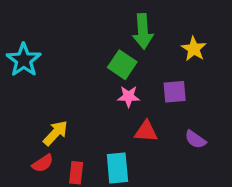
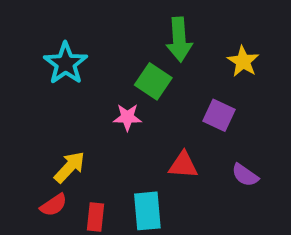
cyan star: (24, 60) -> (66, 63), moved
purple square: (175, 92) -> (219, 115), turned 30
pink star: (129, 96) -> (127, 117), moved

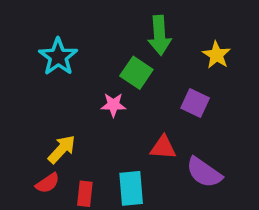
purple semicircle: (245, 175) -> (204, 172), moved, size x1.5

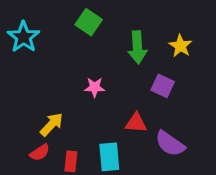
green arrow: (160, 35) -> (137, 47), moved
cyan star: (58, 57) -> (23, 37), moved
green square: (136, 73) -> (89, 22), moved

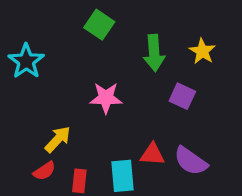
cyan star: (23, 37) -> (26, 61), moved
pink star: (95, 87) -> (106, 98), size x1.4
red triangle: (136, 123) -> (152, 154), moved

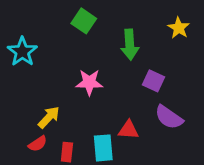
yellow star: (202, 51) -> (179, 28), moved
purple semicircle: (191, 161) -> (169, 117), moved

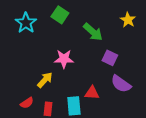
green arrow: (130, 45) -> (93, 32), turned -45
cyan star: (22, 52) -> (26, 23), moved
yellow arrow: (49, 117) -> (45, 80), moved

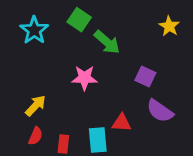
green arrow: (93, 32) -> (107, 42), moved
yellow arrow: (45, 80) -> (36, 106), moved
red semicircle: (27, 103) -> (36, 136), turned -32

